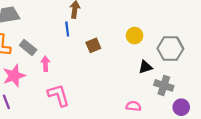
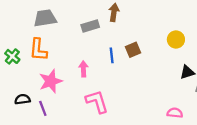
blue line: (67, 29) -> (112, 55), moved
gray rectangle: (28, 47) -> (90, 26), moved, turned -56

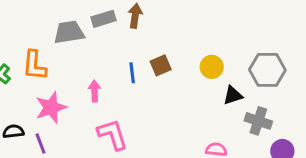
gray trapezoid: (45, 18) -> (69, 32), moved
gray rectangle: (90, 26) -> (104, 19), moved
yellow circle: (176, 40) -> (212, 67), moved

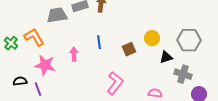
orange L-shape: (34, 65) -> (34, 37), turned 145
brown square: (161, 65) -> (129, 49), moved
pink star: (51, 107) -> (45, 65), turned 30
pink L-shape: (113, 134) -> (115, 83), moved, turned 55

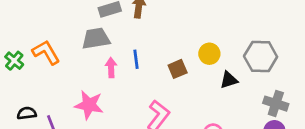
gray trapezoid: (57, 15) -> (96, 38), moved
pink arrow: (74, 54) -> (111, 68), moved
pink star: (45, 65) -> (89, 105), moved
gray cross: (183, 74) -> (276, 104), moved

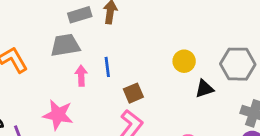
brown square: (178, 69) -> (133, 93), moved

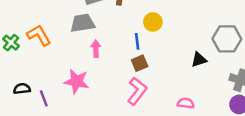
yellow circle: (184, 61) -> (153, 22), moved
blue line: (107, 67) -> (137, 41), moved

